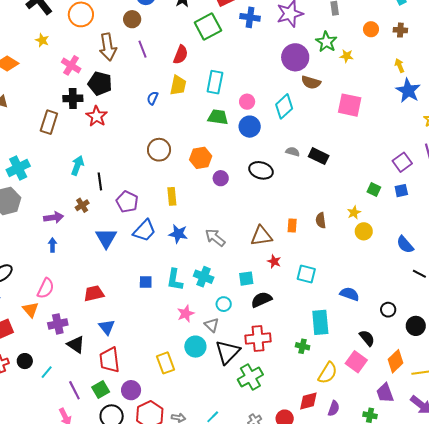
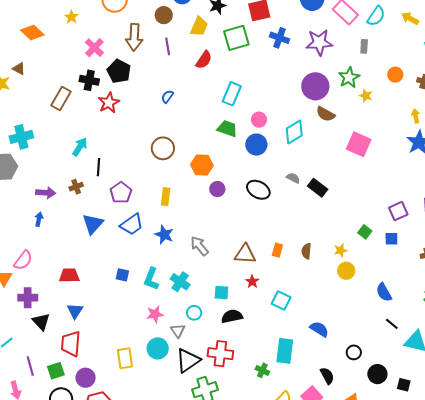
yellow trapezoid: (178, 85) -> (199, 26), moved

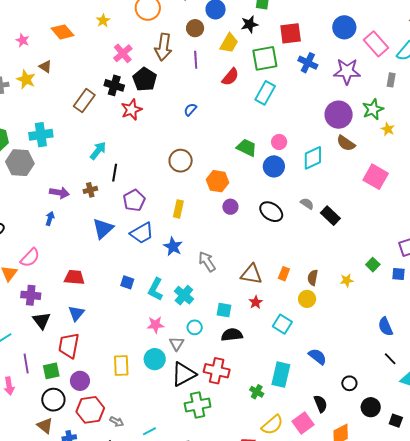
cyan rectangle: (232, 94) -> (265, 93), moved
yellow circle: (346, 271) -> (307, 299), moved

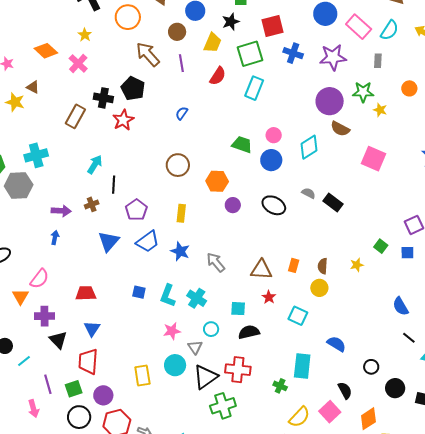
brown arrow: (163, 47) -> (148, 54), turned 136
pink cross: (123, 53) -> (78, 64), moved
green star: (373, 109) -> (363, 92), turned 30

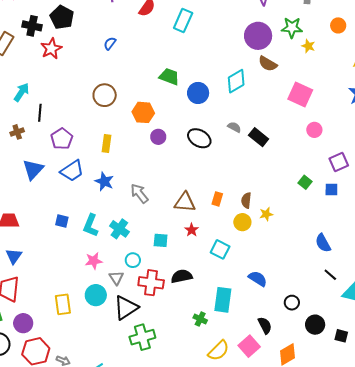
pink circle: (274, 135) -> (314, 130), moved
yellow star: (357, 265) -> (266, 214), moved
black semicircle: (249, 332) -> (182, 276), moved
red cross: (238, 370) -> (151, 283), moved

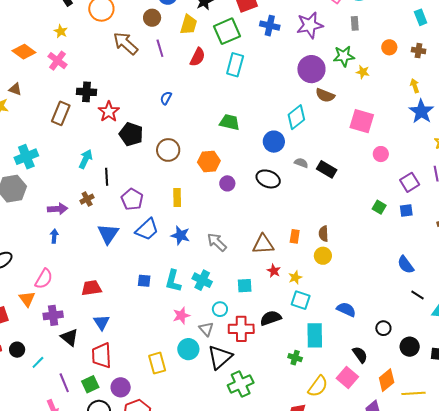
black pentagon: (62, 17) -> (131, 134), moved
blue circle: (198, 93) -> (274, 142), moved
yellow star: (266, 214) -> (295, 277), moved
cyan square: (220, 249) -> (301, 300), moved

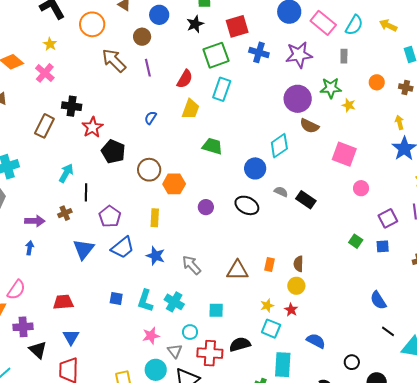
yellow trapezoid: (189, 25) -> (191, 109), moved
orange hexagon: (209, 162) -> (174, 184), moved
red star: (274, 271) -> (291, 310), moved

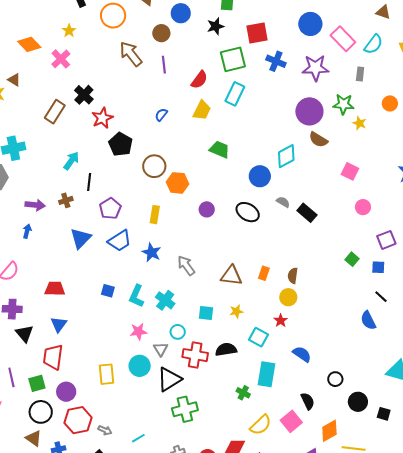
black cross: (72, 106) -> (84, 95), turned 30
pink square: (344, 154) -> (350, 171), size x0.7
yellow star: (267, 306) -> (236, 311), moved
black line: (388, 331) -> (381, 297), moved

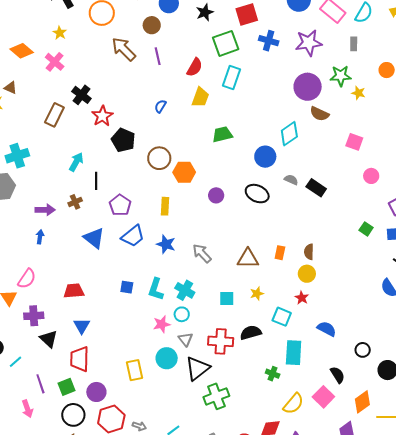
green trapezoid: (220, 150) -> (222, 134), turned -30
blue triangle: (81, 238) -> (94, 238), turned -30
cyan circle: (178, 332) -> (182, 314), moved

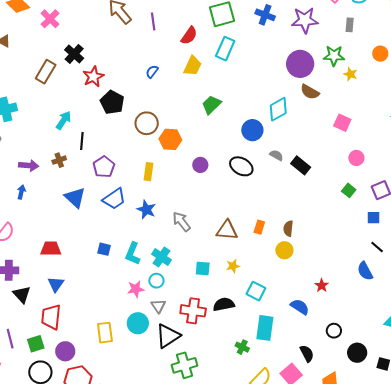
green trapezoid: (222, 134) -> (211, 105), turned -35
green square: (366, 229) -> (349, 190), moved
red star: (302, 298) -> (322, 285), moved

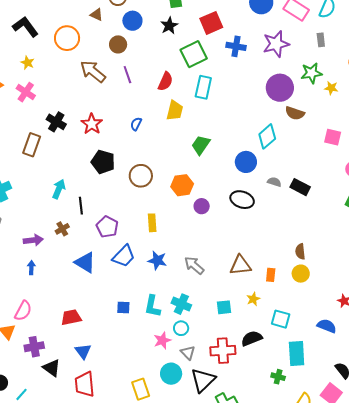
red star: (93, 77) -> (92, 124), moved
orange hexagon: (170, 139) -> (182, 185), moved
orange rectangle: (259, 227) -> (271, 275), moved

